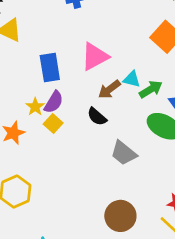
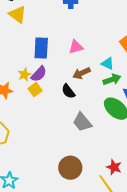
pink triangle: (95, 57) -> (76, 47), size x0.7
cyan triangle: (132, 79) -> (108, 64), moved

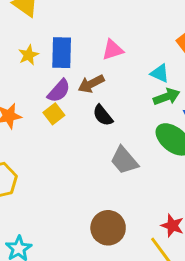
brown arrow: (82, 73) -> (91, 84), moved
yellow star: (24, 75) -> (29, 55), moved

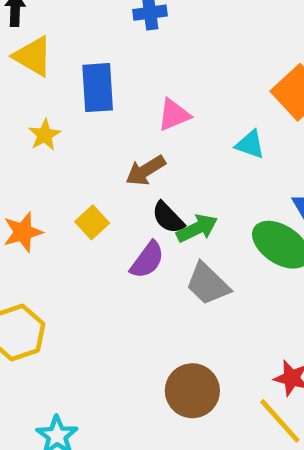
blue rectangle: (62, 53) -> (98, 88), moved
purple semicircle: (59, 91) -> (147, 260), moved
green arrow: (167, 97) -> (197, 228), moved

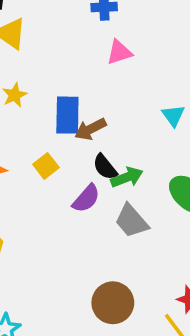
blue rectangle: (98, 88) -> (67, 115), moved
pink triangle: (174, 115) -> (119, 52), moved
cyan triangle: (250, 144) -> (173, 116), turned 30

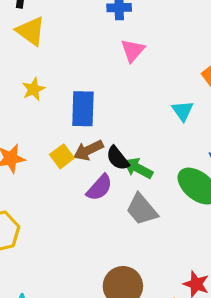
pink triangle: (119, 52) -> (133, 50), turned -32
brown arrow: (91, 129) -> (88, 150), moved
green arrow: (127, 177) -> (138, 168), turned -132

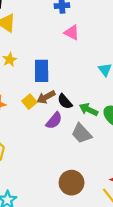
pink triangle: (133, 50) -> (72, 33), turned -42
green arrow: (138, 168) -> (89, 110), moved

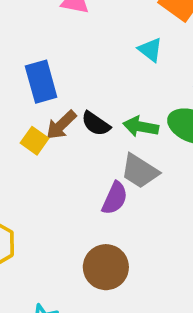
purple semicircle: (54, 121) -> (115, 198), moved
brown circle: (72, 183) -> (106, 267), moved

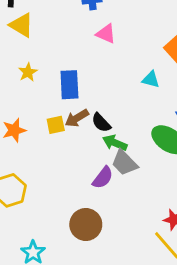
cyan triangle: (150, 50) -> (151, 79), turned -36
green arrow: (141, 127) -> (115, 143), moved
yellow square: (35, 141) -> (56, 125), turned 30

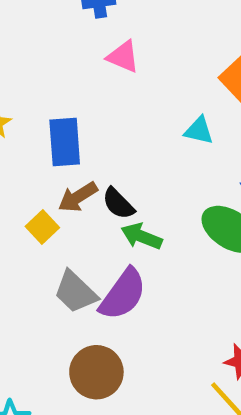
yellow square: (56, 125) -> (42, 227), moved, turned -30
gray trapezoid: (124, 163) -> (75, 292), moved
purple semicircle: (103, 178) -> (123, 294), size x1.4

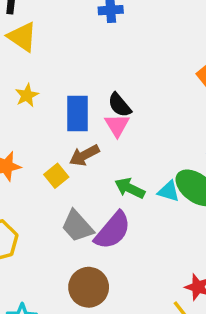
pink triangle: (123, 57) -> (117, 125), moved, turned 32
cyan triangle: (199, 131) -> (169, 191), moved
black semicircle: (118, 204) -> (120, 105), moved

